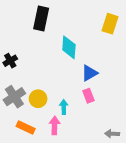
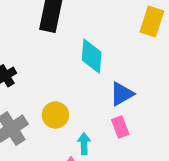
yellow circle: (38, 99) -> (55, 115), moved

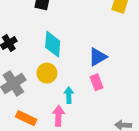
cyan diamond: (92, 56) -> (53, 44), moved

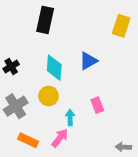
blue triangle: (98, 57) -> (88, 61), moved
pink arrow: (58, 116) -> (60, 138), turned 36

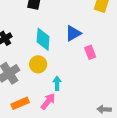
pink rectangle: (97, 105) -> (90, 52), moved
orange rectangle: (28, 140) -> (20, 103), turned -48

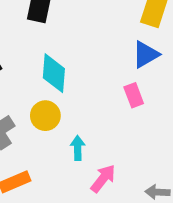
blue triangle: (73, 33) -> (146, 54), moved
pink arrow: (48, 101) -> (103, 178), moved

